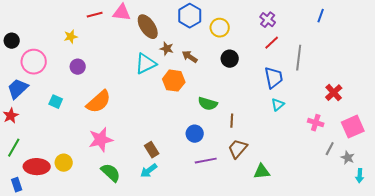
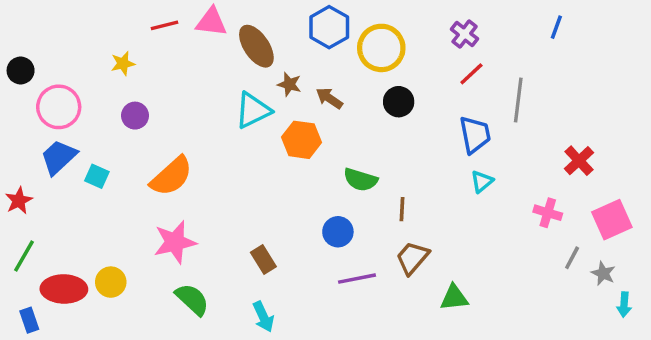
yellow circle: (220, 28) -> (381, 48), size x1.4
blue trapezoid: (18, 89) -> (59, 157), moved
cyan arrow: (149, 171) -> (263, 317), moved, turned -78

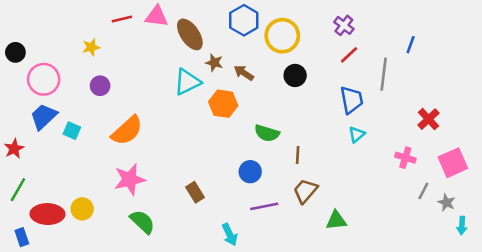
blue line: (556, 27) -> (411, 45), moved
cyan arrow: (263, 317) -> (230, 235), moved

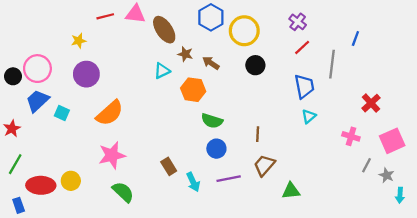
black circle: (15, 52) -> (13, 76), moved
cyan triangle: (187, 82) -> (162, 71), size x0.7
purple circle: (100, 86) -> (86, 74), size x1.5
green semicircle: (267, 133) -> (212, 121), moved
cyan arrow: (230, 235) -> (193, 182), moved

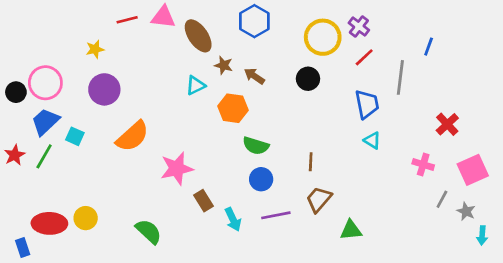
yellow circle: (244, 31) -> (323, 37), moved
cyan triangle: (309, 116) -> (372, 140), turned -48
pink star: (112, 155) -> (177, 168), moved
green line: (15, 164) -> (44, 156), moved

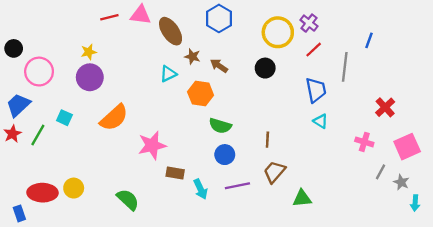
yellow star: (95, 49) -> (89, 52), moved
black circle: (16, 92) -> (14, 48), moved
blue trapezoid: (45, 122) -> (18, 105), moved
brown rectangle: (203, 201) -> (175, 173), turned -48

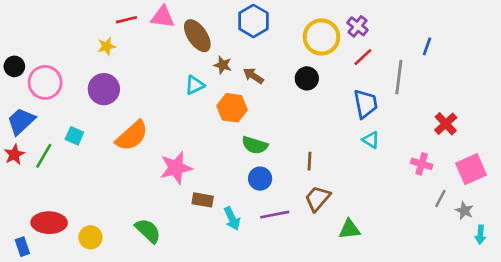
black circle: (14, 48) -> (14, 66), moved
yellow star: (89, 52) -> (107, 46), moved
yellow circle: (74, 188) -> (90, 237), moved

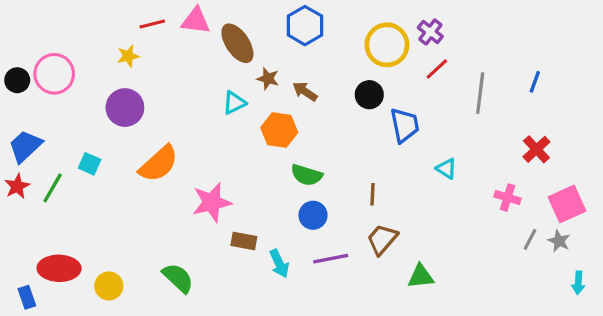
blue line: (427, 46) -> (535, 82), moved
pink circle: (45, 82) -> (54, 74), moved
blue trapezoid: (366, 104) -> (405, 125), moved
gray star: (464, 211) -> (559, 241), moved

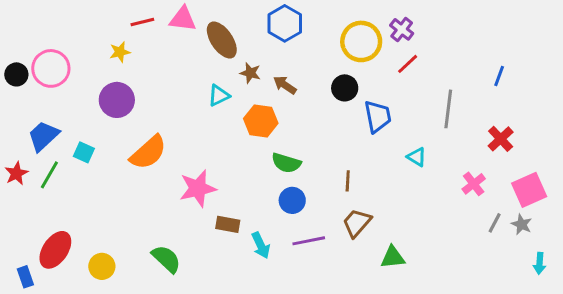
gray line: (480, 93) -> (448, 109), moved
blue trapezoid: (25, 146) -> (43, 136), moved
pink cross: (508, 198) -> (474, 184), turned 35
red ellipse: (59, 268) -> (55, 250), turned -57

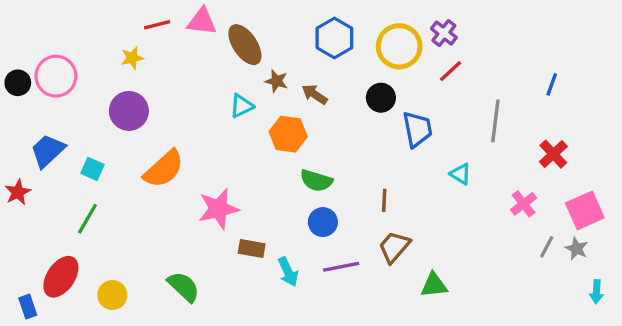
blue hexagon: (285, 23) -> (334, 38), moved
green line: (49, 175) -> (87, 219), moved

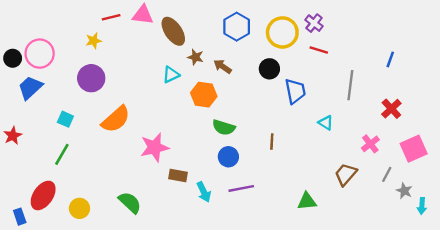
red line: (451, 71) -> (319, 50), turned 60
blue trapezoid: (48, 151) -> (30, 88), moved
brown trapezoid: (394, 247) -> (346, 174), moved
gray star: (577, 249) -> (404, 191), moved

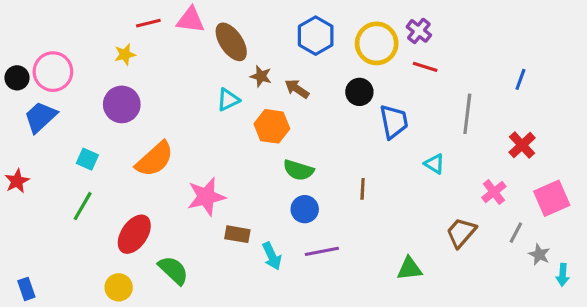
red ellipse: (43, 195) -> (134, 234), moved
yellow circle: (79, 208) -> (119, 287), moved

